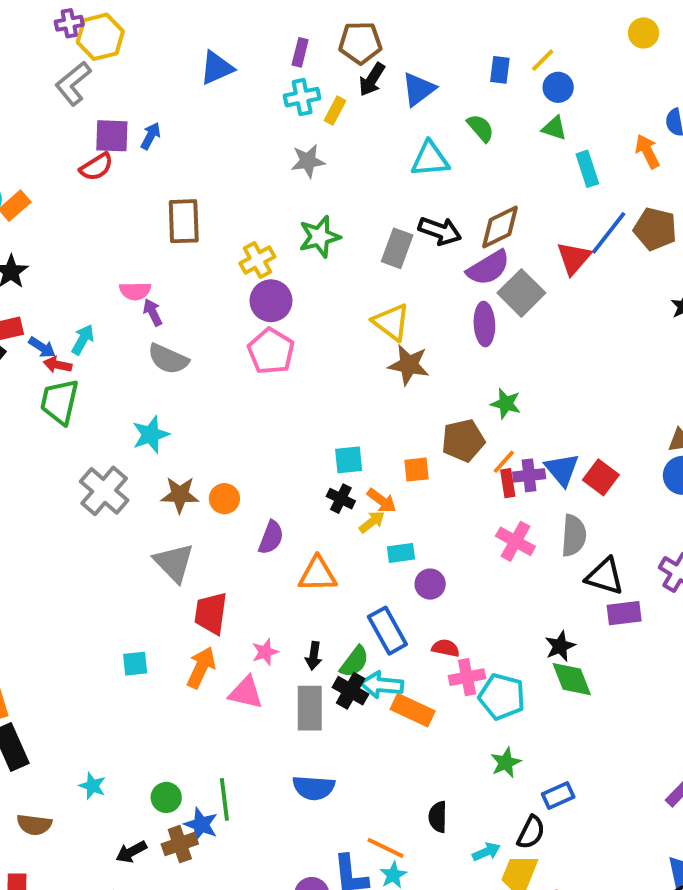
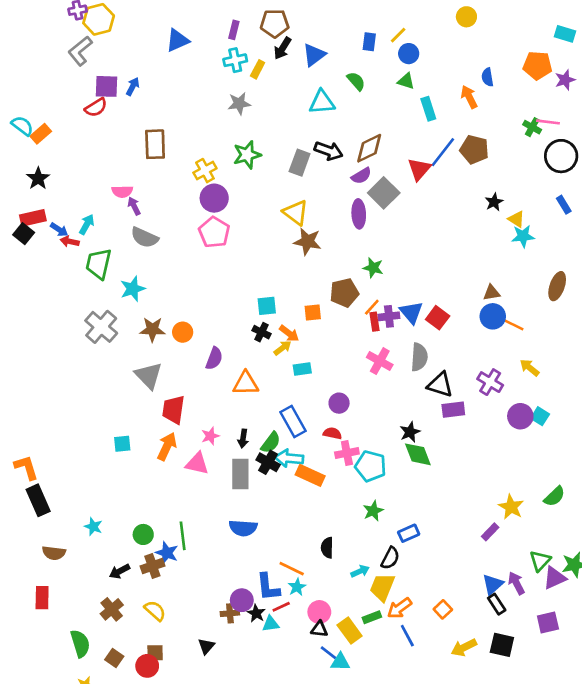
purple semicircle: (488, 268) -> (361, 176), size x0.7
green trapezoid: (59, 402) -> (99, 264), moved
purple circle: (430, 584) -> (339, 403), moved

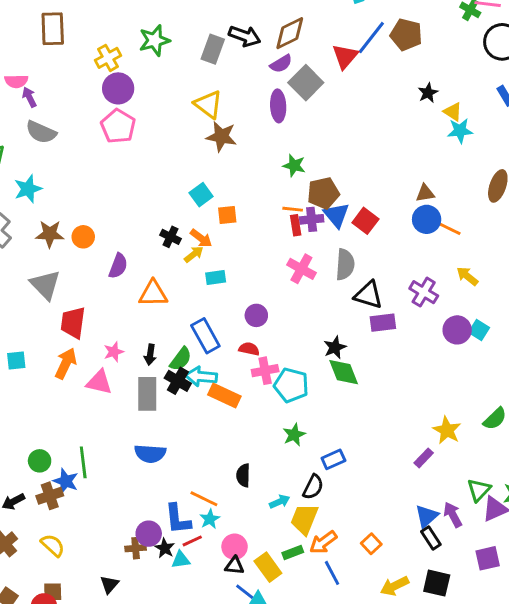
brown pentagon: (344, 293) -> (323, 193), moved
cyan square: (267, 306) -> (201, 195), moved, turned -30
orange line: (372, 307) -> (293, 209), turned 54

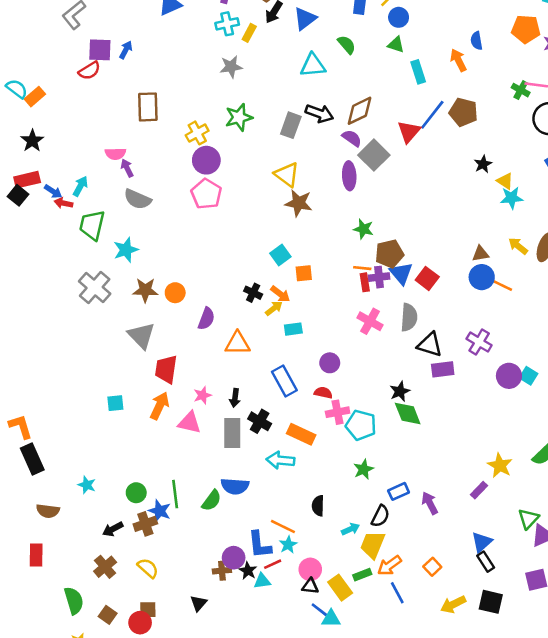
purple semicircle: (281, 64) -> (352, 138), turned -114
yellow arrow: (467, 276) -> (518, 246), moved
green semicircle: (181, 359) -> (212, 501), moved
cyan arrow: (201, 376) -> (280, 460), moved
purple arrow: (453, 515) -> (430, 503), moved

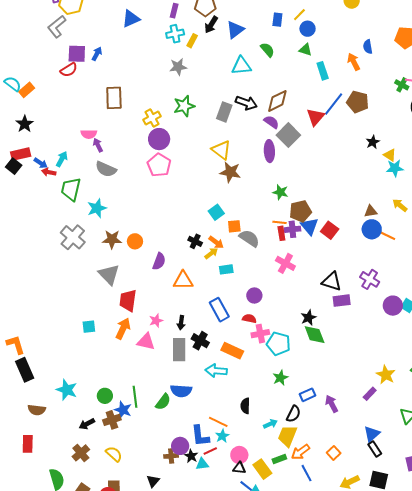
gray semicircle: (409, 317) -> (249, 238), moved, turned -60
cyan star: (87, 485) -> (67, 390), size x1.5

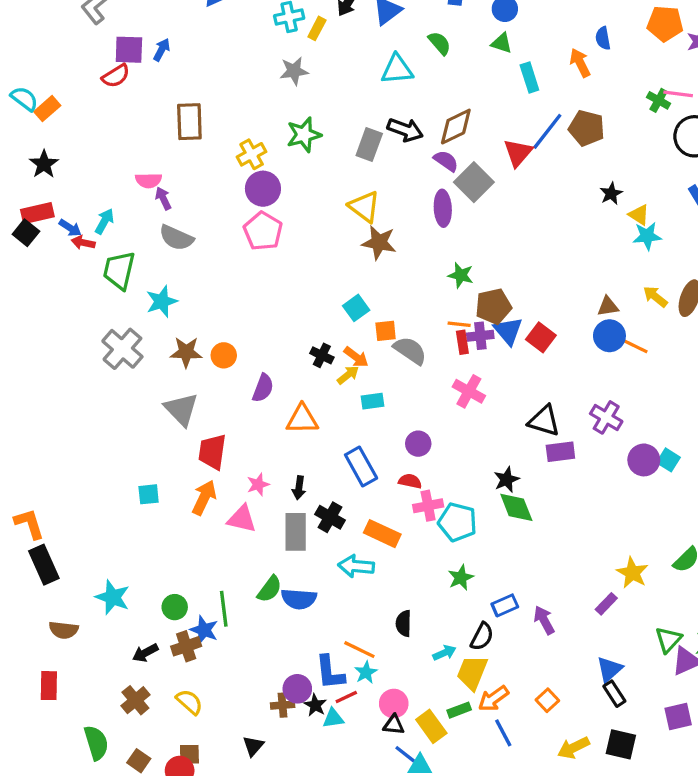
green semicircle: (163, 402) -> (269, 589), moved

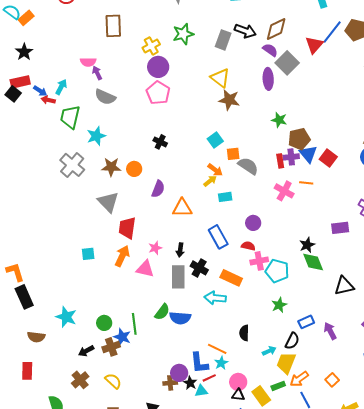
orange line: (459, 324) -> (306, 183), moved
black cross: (322, 355) -> (160, 142), moved
black triangle: (544, 421) -> (344, 286), moved, turned -30

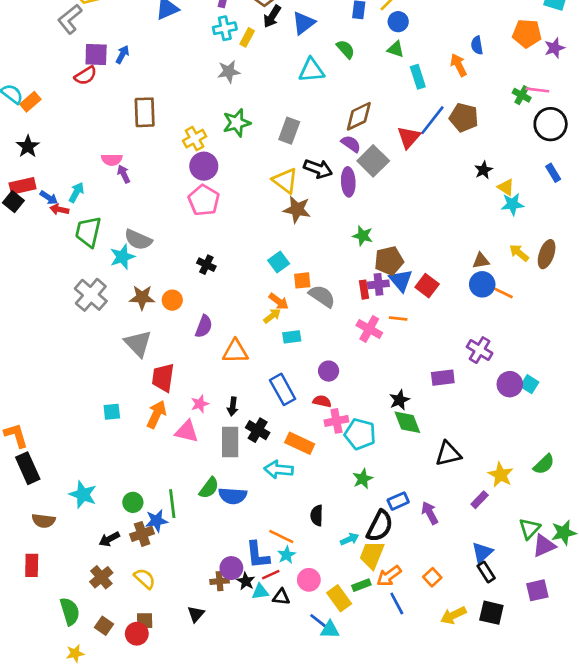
black arrow: (245, 31) -> (318, 169), moved
gray semicircle: (105, 97) -> (138, 240), moved
blue star: (122, 337) -> (156, 521), turned -30
black semicircle: (292, 341) -> (380, 526), size x1.4
black triangle: (238, 395) -> (281, 597), moved

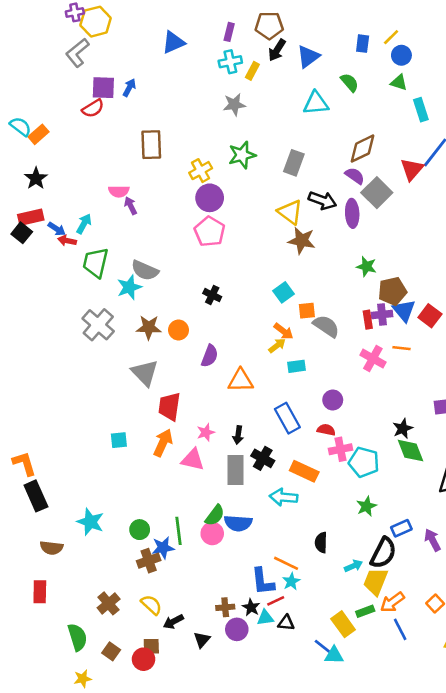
black arrow: (109, 539) -> (173, 622), moved
purple circle: (231, 568) -> (237, 629), moved
pink circle: (309, 580) -> (212, 533), moved

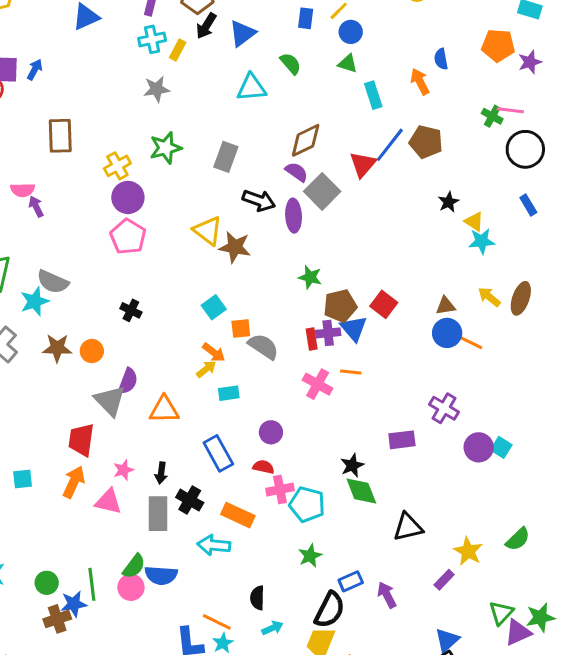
yellow triangle: (290, 212) -> (208, 231), moved
red square: (430, 316) -> (384, 304), moved
gray triangle: (145, 373) -> (110, 401), moved
cyan arrow: (353, 566) -> (272, 628), moved

